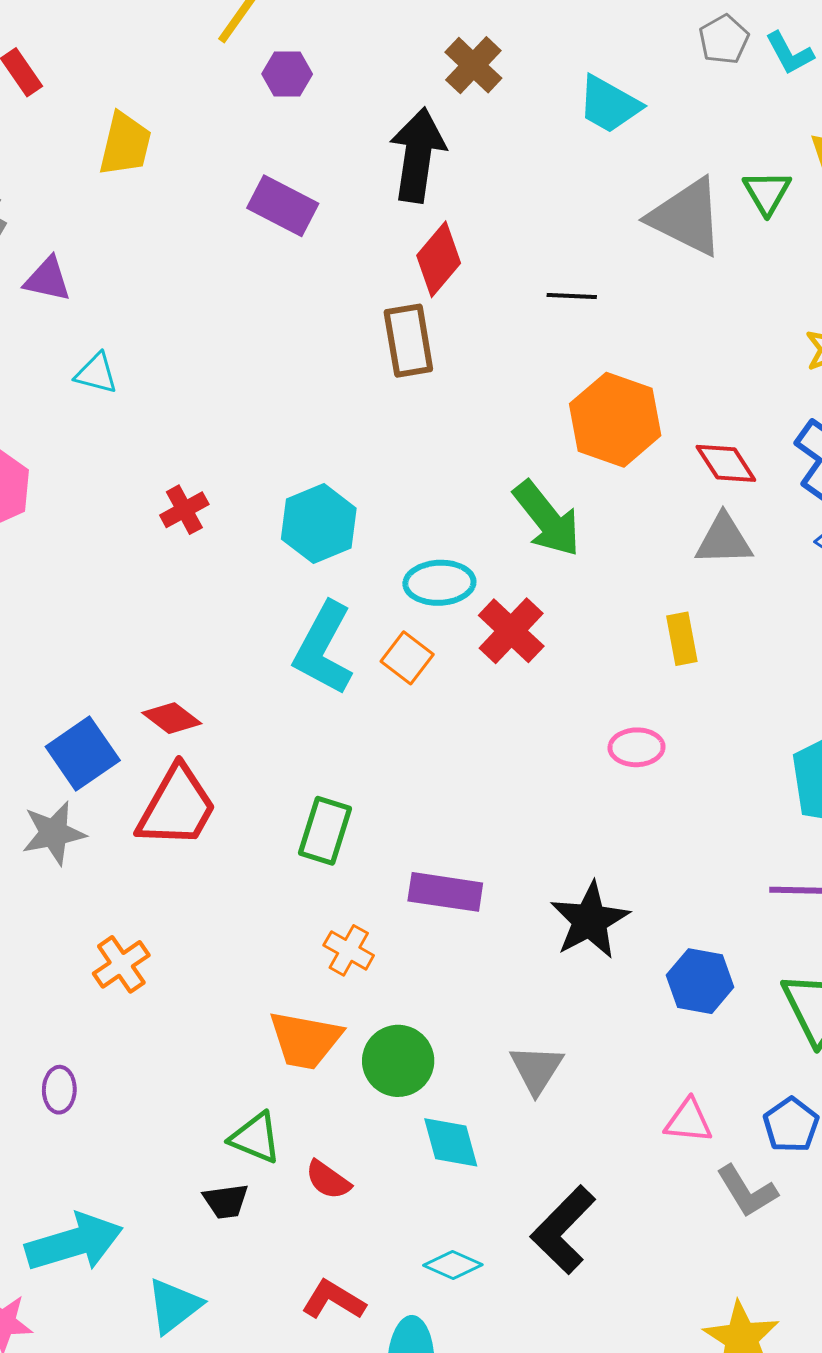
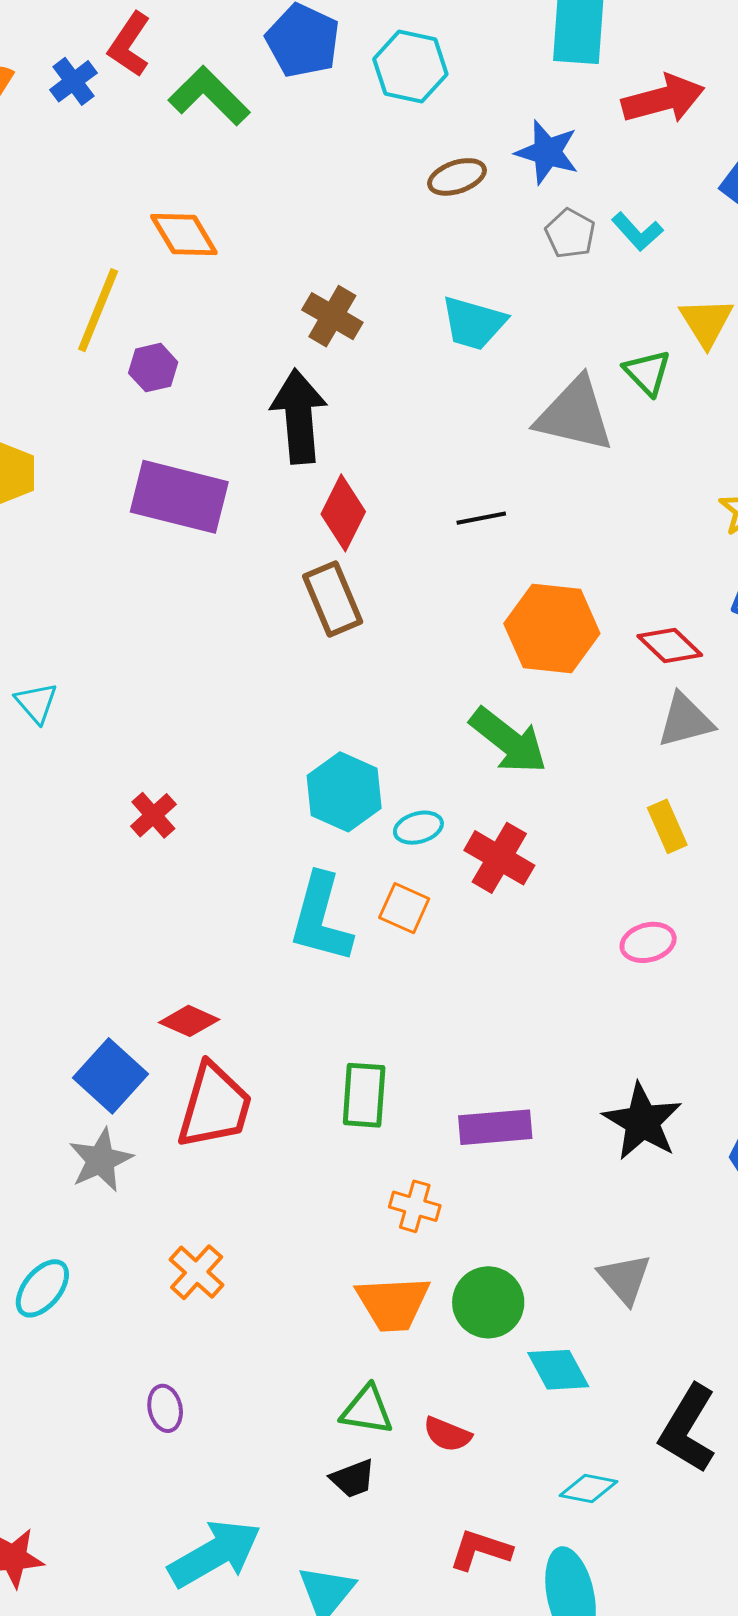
purple rectangle: (283, 206) -> (179, 497), size x1.4
cyan triangle: (96, 373) -> (36, 703), turned 48
cyan hexagon: (319, 524) -> (344, 792), moved
cyan ellipse: (439, 583) -> (418, 828), size x0.7

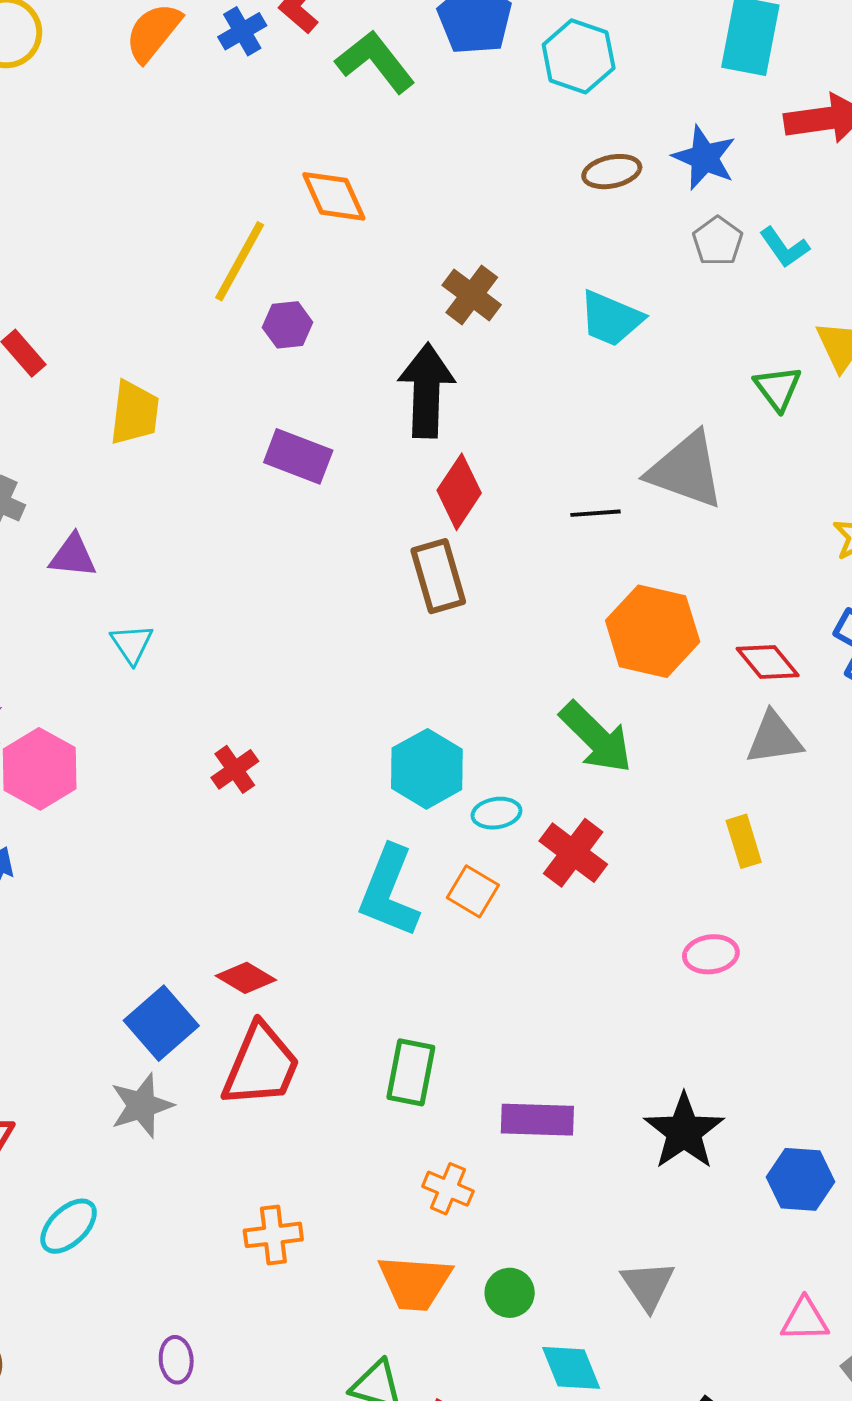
gray triangle: (575, 415) -> (686, 470), moved
purple rectangle: (179, 497) -> (298, 456), size x0.7
orange cross: (197, 1272) -> (273, 1235), moved, turned 34
green circle: (488, 1302) -> (510, 1293), size x0.7

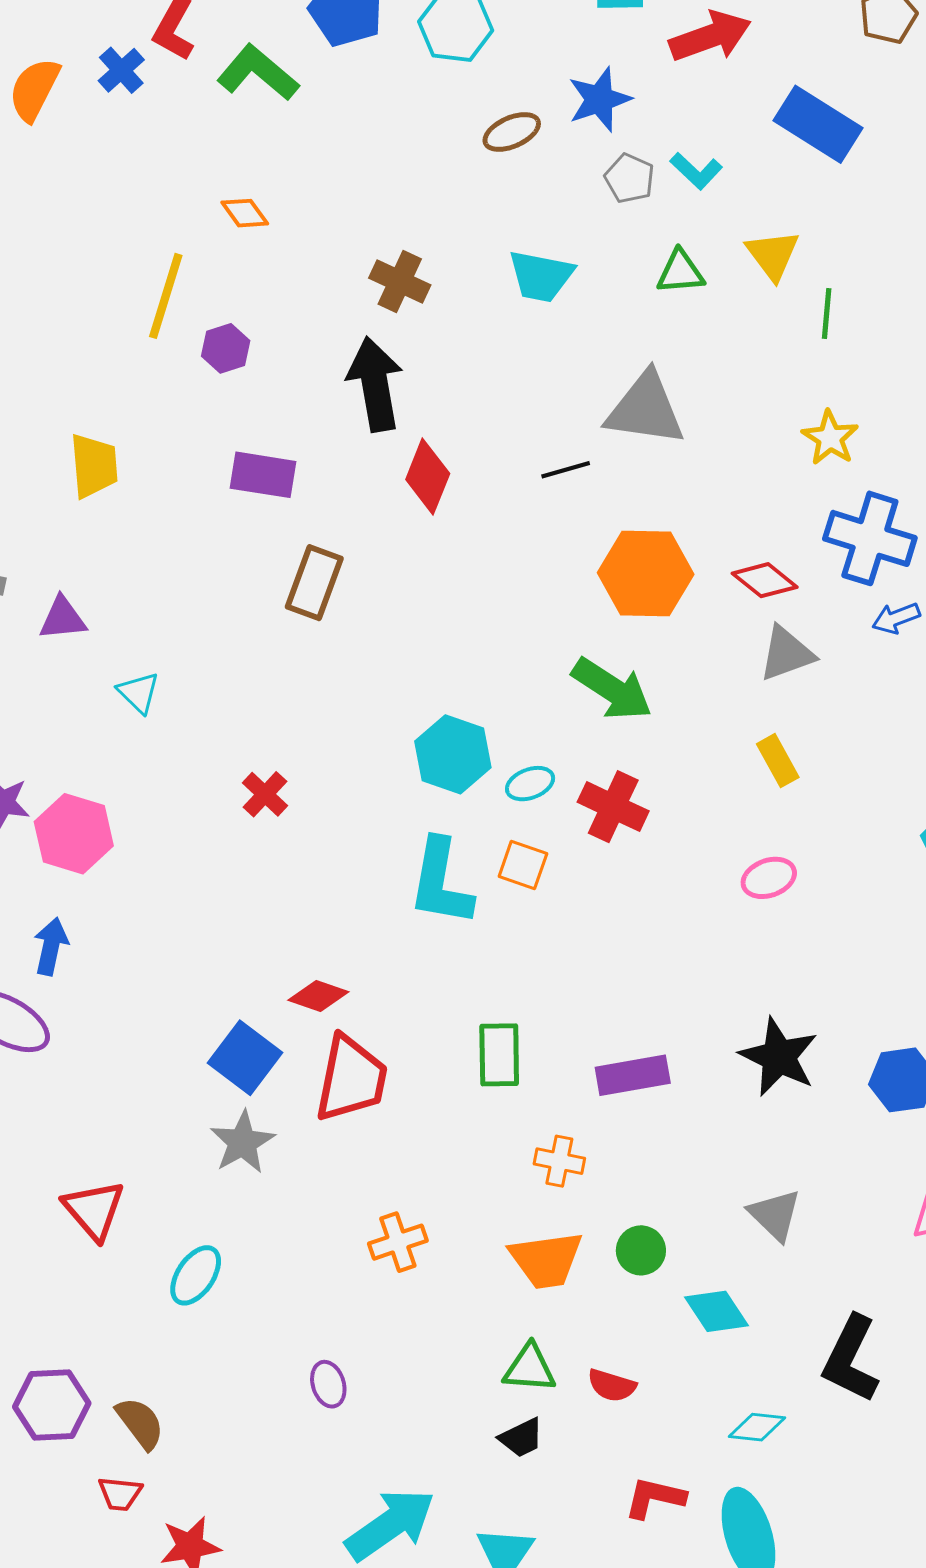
blue star: (704, 158) -> (599, 99), turned -30
orange diamond: (334, 196) -> (245, 213), size x0.7
green triangle: (778, 388) -> (680, 272), moved, turned -46
brown rectangle: (438, 576) -> (314, 583), moved, turned 48

